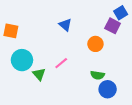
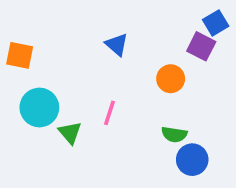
pink line: (61, 63) -> (109, 113), turned -32

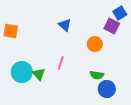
cyan circle: (39, 107) -> (22, 72), moved

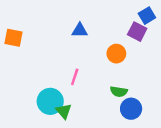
blue triangle: (65, 25) -> (80, 30), turned -40
cyan circle: (22, 72) -> (50, 101), moved
green triangle: (39, 74) -> (64, 111), moved

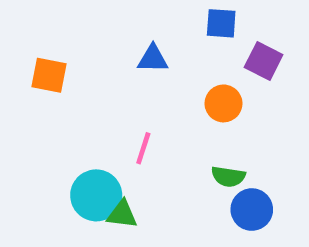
blue square: (147, 16) -> (221, 23), moved, turned 35
orange square: (13, 38) -> (49, 75), moved
green triangle: (64, 111) -> (122, 214), turned -42

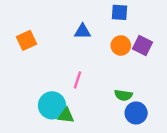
purple square: (264, 61) -> (142, 45), moved
orange square: (49, 75) -> (27, 40), turned -36
orange circle: (223, 103) -> (121, 45), moved

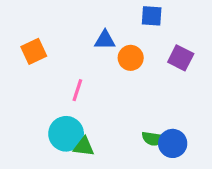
orange circle: (121, 45) -> (131, 58), moved
pink line: (77, 80) -> (77, 90), moved
green semicircle: (123, 95) -> (153, 139), moved

